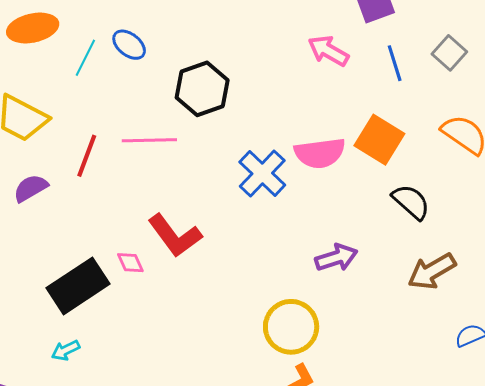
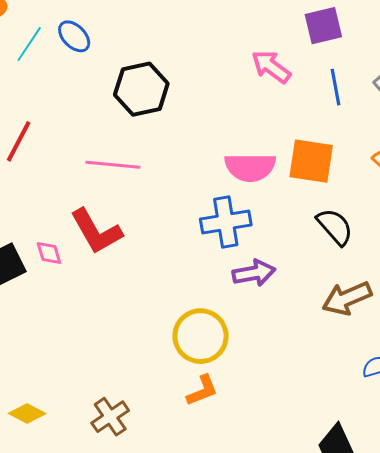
pink line: (149, 140) -> (113, 165), moved
orange square: (379, 140) -> (311, 161), turned -30
blue cross: (262, 173) -> (226, 222), moved, turned 30

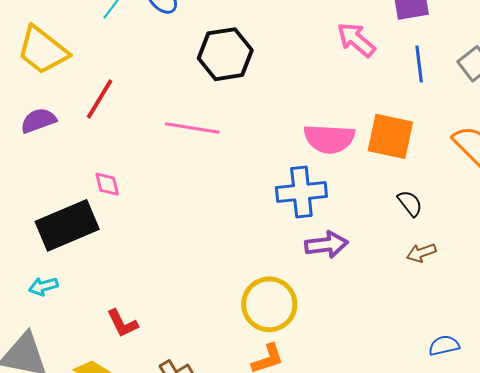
black semicircle: (335, 227) -> (410, 203), size x0.7
red L-shape: (96, 231) -> (122, 323), moved, size x0.6
pink diamond: (49, 253) -> (107, 184), moved
brown arrow: (347, 298) -> (421, 253), moved, size x0.6

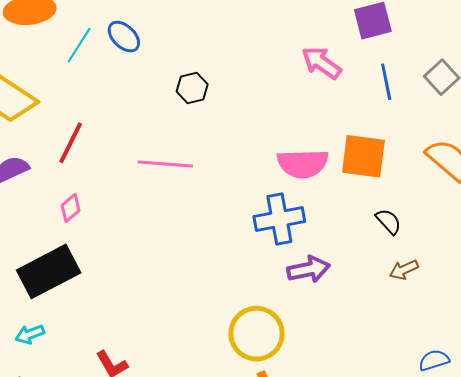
black hexagon: (225, 54) -> (192, 88), size x0.6
pink diamond: (107, 184) -> (71, 208), moved, turned 68

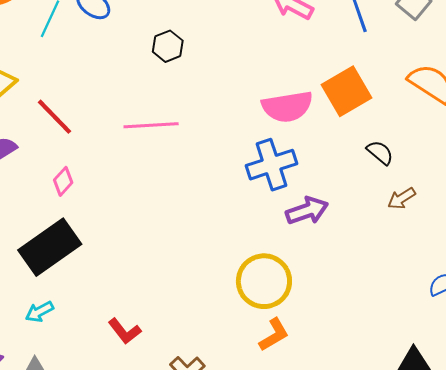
red line: (71, 143) -> (54, 117), turned -63
orange square: (363, 156) -> (347, 91), turned -30

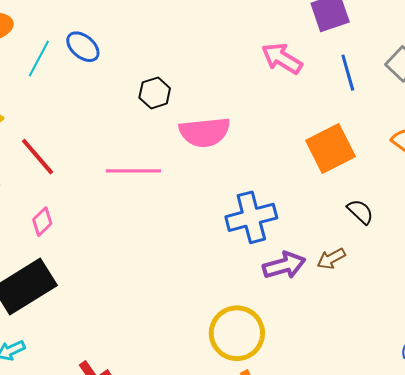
pink semicircle: (287, 107) -> (205, 132), moved
brown arrow: (402, 198) -> (331, 259), moved

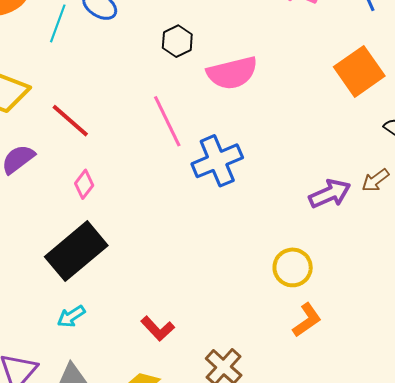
pink line: (133, 171) -> (167, 121), turned 72
blue cross: (251, 217) -> (217, 161), moved
yellow circle: (237, 333) -> (293, 267), size x0.7

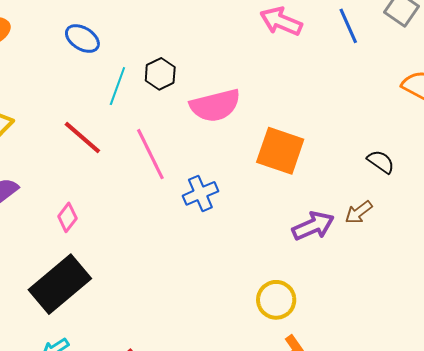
cyan line: (58, 23) -> (117, 86), moved
orange square: (359, 71) -> (280, 151), moved, turned -36
red line: (70, 121) -> (82, 137), moved
blue cross: (217, 161) -> (200, 193), size x0.7

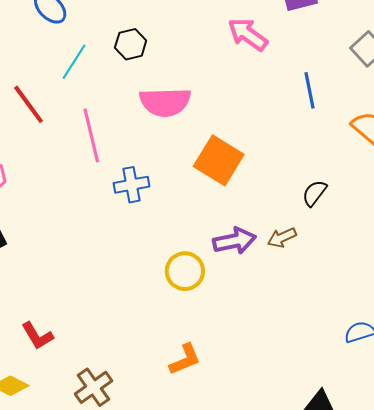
blue line: (348, 26) -> (309, 90), moved
black hexagon: (160, 74) -> (131, 44), moved
black semicircle: (381, 162) -> (314, 193), turned -100
yellow circle: (276, 300) -> (185, 271), moved

